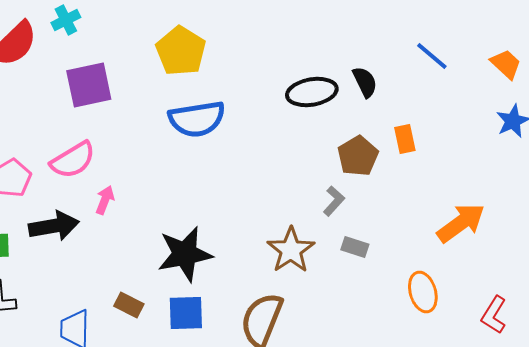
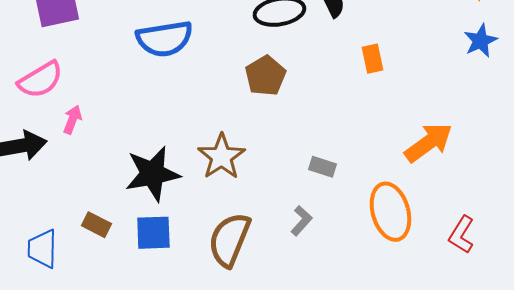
brown pentagon: (358, 156) -> (265, 76), moved
gray L-shape: (334, 201) -> (301, 221), moved
brown star: (291, 250) -> (221, 157), moved
orange ellipse: (423, 292) -> (390, 212), size x1.4

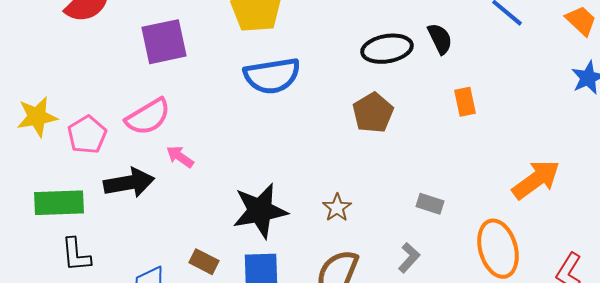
orange rectangle: (372, 59) -> (465, 102), moved
pink arrow: (72, 120) -> (180, 157), turned -76
brown star: (221, 157) -> (337, 208), moved, size x0.6

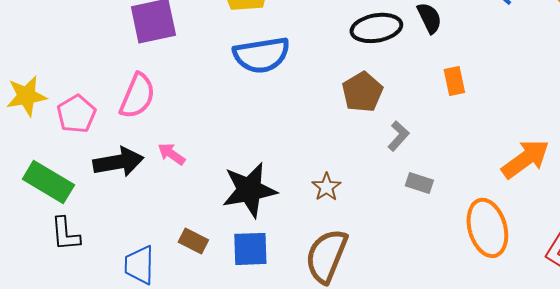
pink semicircle: (148, 117) -> (137, 96), turned -36
pink arrow: (180, 157) -> (171, 154), moved
green rectangle: (59, 203) -> (48, 182), turned 33
gray L-shape: (409, 258) -> (398, 136), moved

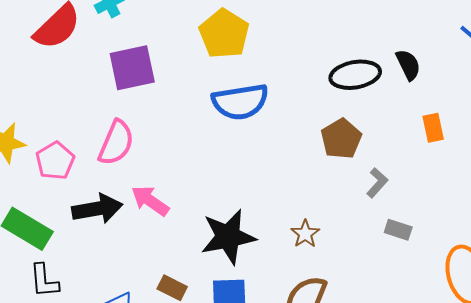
pink arrow: (171, 154) -> (150, 201), size x1.4

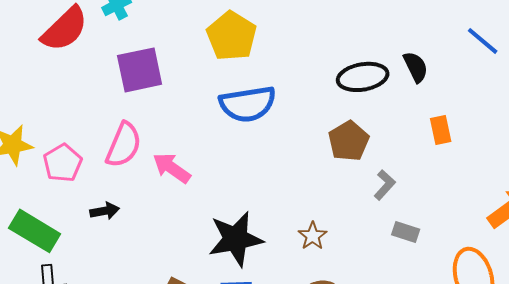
pink arrow: (150, 201) -> (172, 168), moved
black arrow: (97, 209) -> (105, 211), size x0.6

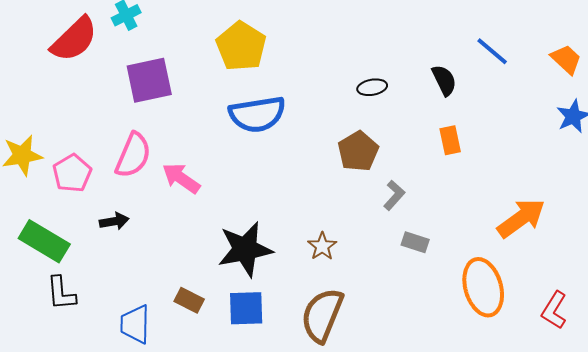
black semicircle: (416, 67) -> (444, 80), moved
black ellipse: (363, 77) -> (372, 87), size x0.6

